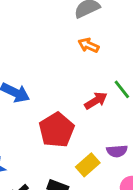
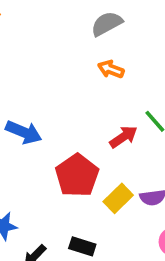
yellow rectangle: (88, 165) -> (118, 198), moved

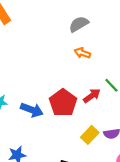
blue arrow: (24, 132) -> (32, 110), moved
red pentagon: (77, 175) -> (63, 103), moved

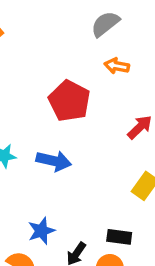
red pentagon: (63, 103) -> (69, 101), moved

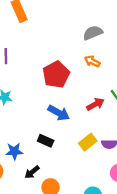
blue arrow: (54, 161) -> (59, 113), moved
black rectangle: (119, 237) -> (46, 141), moved

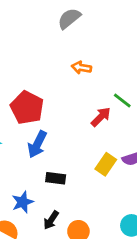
gray semicircle: (93, 33) -> (69, 18), moved
red pentagon: (56, 75) -> (27, 108), moved
blue arrow: (59, 113) -> (37, 144), moved, turned 105

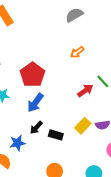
orange arrow: (81, 68) -> (77, 52), turned -56
black rectangle: (56, 178) -> (56, 135), moved
black arrow: (51, 220) -> (36, 128), moved

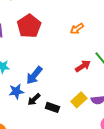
red pentagon: (32, 75) -> (29, 26), moved
blue star: (17, 143) -> (16, 91), moved

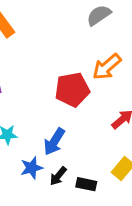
red pentagon: (29, 26) -> (72, 90), moved, turned 30
orange arrow: (77, 29) -> (107, 67), size x1.5

